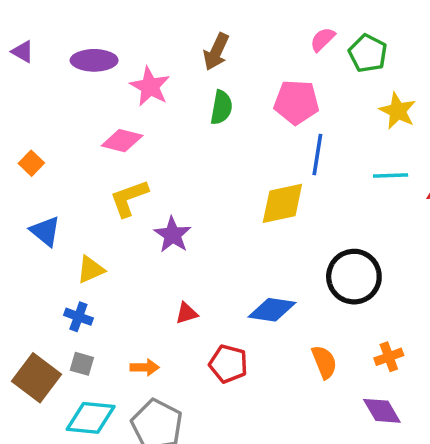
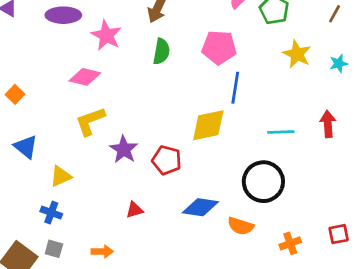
cyan line: (391, 175) -> (281, 132), moved
orange semicircle: (324, 362) -> (241, 226), moved, turned 130
red pentagon: (228, 364) -> (167, 160), moved

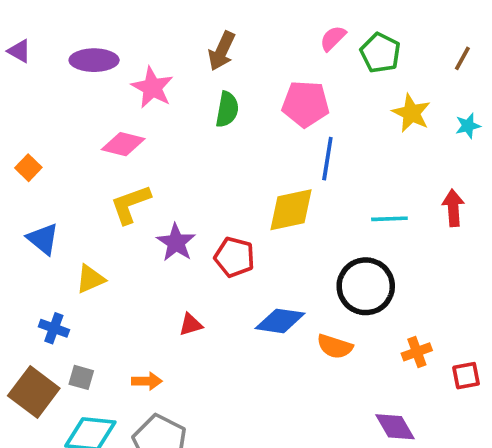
blue cross: (51, 213) -> (54, 328), moved
red square: (339, 234) -> (466, 376), moved
orange cross: (290, 243) -> (417, 352), moved

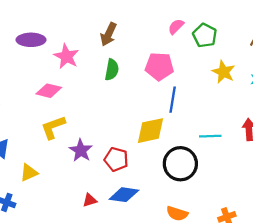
black circle: (366, 286) -> (180, 164), moved
blue diamond: (280, 321) -> (124, 195), moved

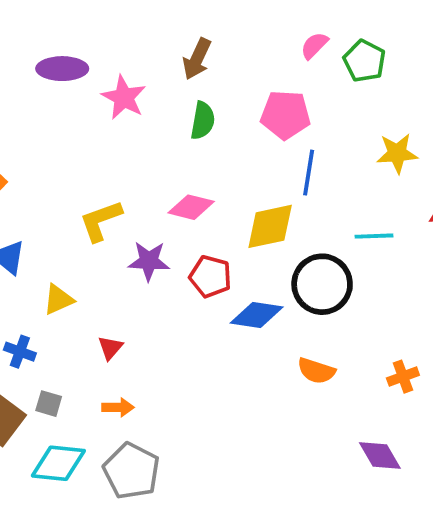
yellow star: (224, 72) -> (397, 153), moved, turned -30
pink diamond: (49, 91) -> (191, 207), moved
purple star: (81, 150) -> (149, 261), turned -30
blue diamond: (124, 195) -> (257, 315), moved
red triangle: (90, 200) -> (110, 348), moved, turned -32

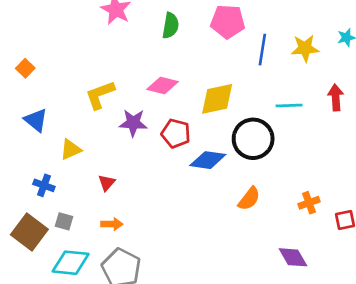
blue line: (309, 173) -> (262, 50), moved
orange semicircle: (316, 371) -> (249, 199), turned -70

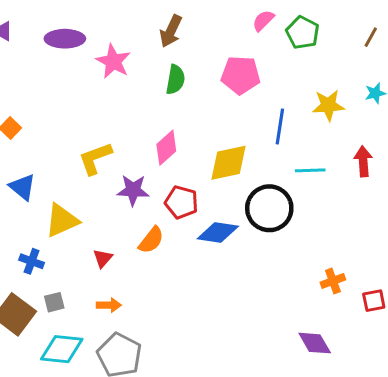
blue line: (262, 50) -> (280, 127), moved
pink diamond: (162, 86) -> (166, 148), turned -56
yellow triangle: (71, 149) -> (62, 220), size x1.4
orange semicircle: (249, 199) -> (151, 240), moved
gray square: (64, 221) -> (54, 302), turned -30

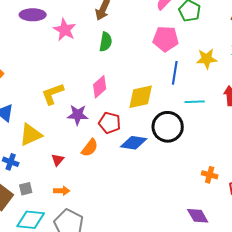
pink pentagon: (241, 75) -> (166, 39), moved
orange cross: (333, 281) -> (210, 175), turned 35

